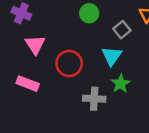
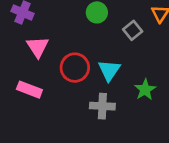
cyan triangle: (112, 56) -> (109, 70), moved
green star: (121, 84) -> (145, 90), moved

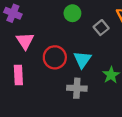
pink rectangle: (29, 90) -> (18, 75), turned 66

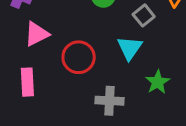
pink triangle: (25, 41) -> (37, 34), turned 36
cyan triangle: (82, 60) -> (130, 48), moved

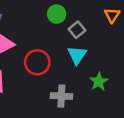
gray square: (144, 15) -> (77, 30), moved

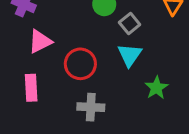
gray cross: (61, 96) -> (91, 107), moved

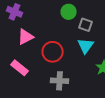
gray square: (130, 24) -> (86, 25), turned -32
pink rectangle: (31, 88) -> (20, 68), turned -48

